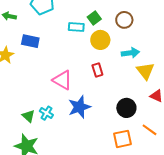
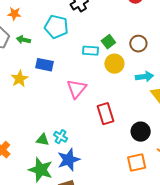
red rectangle: (97, 70) -> (106, 114), moved, size x1.5
pink triangle: (62, 80) -> (76, 89), moved, turned 40
blue star: (79, 107) -> (69, 160), moved
green triangle: (28, 116) -> (43, 140), turned -32

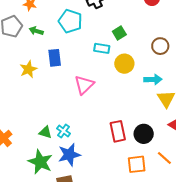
green square: (108, 42) -> (119, 33), moved
brown circle: (138, 44) -> (160, 46), moved
blue rectangle: (44, 65) -> (55, 58), turned 66
red rectangle: (106, 114) -> (118, 131), moved

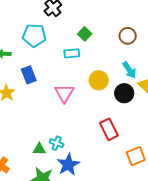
yellow circle: (124, 64) -> (99, 80), moved
cyan arrow: (153, 79) -> (129, 70), turned 72
black circle: (144, 134) -> (124, 93), moved

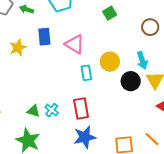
cyan rectangle: (72, 53) -> (86, 73), moved, turned 70
pink triangle: (64, 93) -> (75, 44), moved, turned -45
red rectangle: (109, 129) -> (81, 109), moved
blue star: (68, 165) -> (85, 137), moved

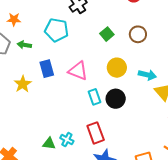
brown circle: (150, 27) -> (138, 34), moved
cyan arrow: (142, 60) -> (147, 75), turned -48
yellow circle: (110, 62) -> (117, 68), moved
black circle: (131, 81) -> (116, 99), moved

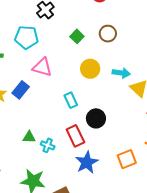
blue rectangle: (47, 69) -> (21, 90), moved, turned 60
pink triangle: (78, 71) -> (42, 67), moved
black circle: (116, 99) -> (96, 118), moved
green triangle: (49, 144) -> (29, 137), moved

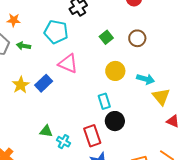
cyan rectangle: (71, 100) -> (104, 101), moved

